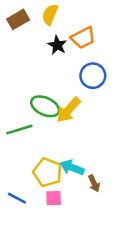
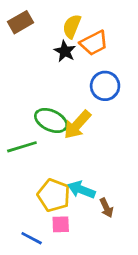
yellow semicircle: (50, 15) -> (72, 26), moved
blue line: (17, 198) -> (32, 238), moved

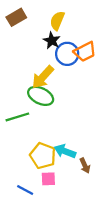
orange trapezoid: (94, 43) -> (85, 52), moved
blue circle: (105, 86) -> (67, 54), moved
yellow arrow: (77, 125) -> (43, 77), moved

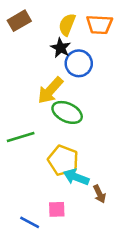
orange trapezoid: (85, 52) -> (99, 25), moved, turned 30
green ellipse: (41, 96) -> (67, 112), moved
yellow pentagon: (43, 156) -> (63, 160), moved

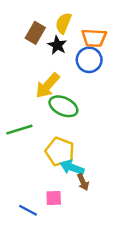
brown rectangle: (19, 21) -> (35, 33), moved, turned -30
orange trapezoid: (99, 25) -> (94, 38), moved
blue circle: (79, 63) -> (89, 60), moved
brown arrow: (99, 194) -> (83, 182), moved

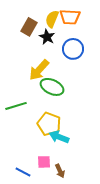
orange trapezoid: (94, 38) -> (70, 17), moved
brown arrow: (83, 182) -> (60, 171), moved

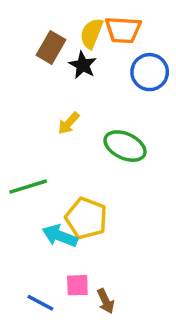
blue circle: (73, 49) -> (150, 72), moved
yellow arrow: (39, 70) -> (69, 123), size x0.6
green ellipse: (52, 87) -> (125, 146), moved
cyan arrow: (59, 137) -> (60, 236), moved

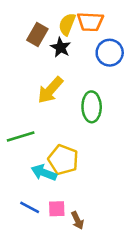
yellow arrow: (69, 123) -> (50, 90), size x1.6
green ellipse: (125, 146) -> (92, 107), turned 64
blue line: (40, 303) -> (30, 207), moved

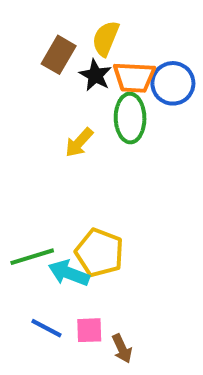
orange trapezoid: (90, 22) -> (134, 77), moved
yellow arrow: (50, 90) -> (79, 143), size x0.7
green ellipse: (92, 107) -> (130, 118), moved
green line: (21, 136) -> (32, 257), moved

